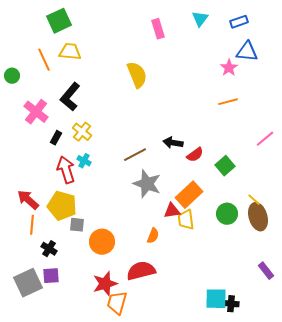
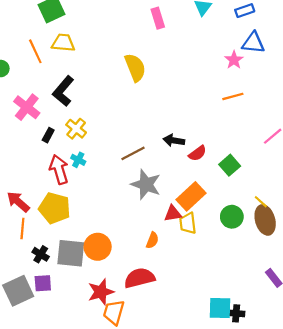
gray square: (77, 225) -> (71, 253), moved, size x1.8

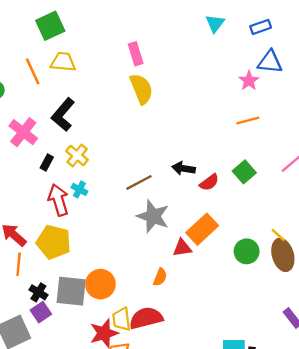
pink rectangle: (158, 18) -> (136, 54), moved
green square: (230, 165) -> (244, 172), moved
yellow trapezoid: (188, 223) -> (121, 319), moved
purple square: (43, 283) -> (41, 312), moved, turned -30

